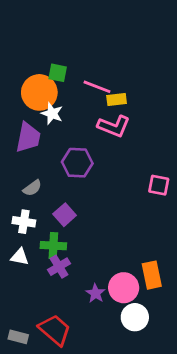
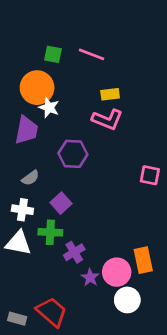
green square: (58, 73) -> (53, 54), moved
pink line: (97, 87) -> (91, 54), moved
white triangle: (20, 257) -> (18, 243), size x1.5
purple cross: (59, 267) -> (74, 252), moved

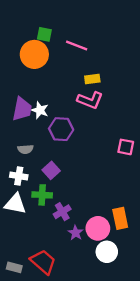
green square: (53, 54) -> (44, 34), moved
orange circle: (37, 88) -> (34, 54), moved
white star: (49, 108) -> (40, 110), moved
gray semicircle: (30, 178) -> (25, 149), turned 32

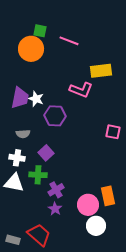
yellow rectangle: (92, 79) -> (101, 71), moved, size x1.5
purple star: (76, 233) -> (55, 209), moved

